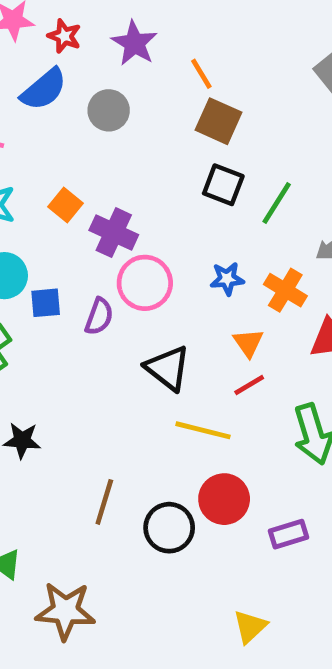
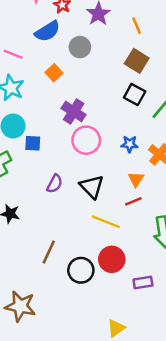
orange line: (201, 74) -> (137, 26), moved
orange square: (65, 205) -> (54, 73), moved
purple semicircle: (99, 316) -> (55, 184), moved

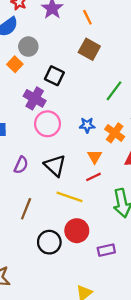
gray circle: (80, 47) -> (28, 47), moved
black square: (135, 95) -> (54, 76), moved
brown line: (49, 252) -> (26, 209), moved

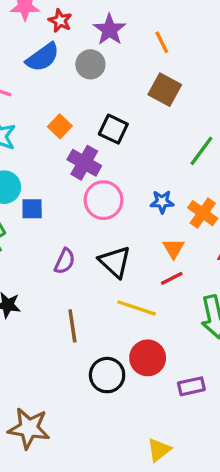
gray circle: (28, 47) -> (90, 64), moved
orange square: (15, 64) -> (60, 126), moved
brown line: (26, 209) -> (72, 326), turned -30

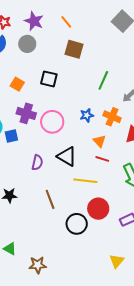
purple cross: (84, 163) -> (26, 113), moved
red line: (172, 278) -> (102, 159), turned 56
brown star: (29, 428) -> (38, 265), size x0.7

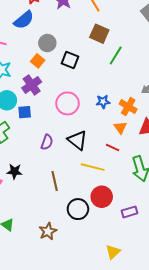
gray circle: (27, 44) -> (47, 43), moved
green line: (103, 80) -> (116, 56), moved
purple cross: (26, 113) -> (32, 85), moved, turned 30
orange triangle: (99, 141) -> (120, 128), moved
brown star: (38, 265) -> (48, 231), moved, turned -30

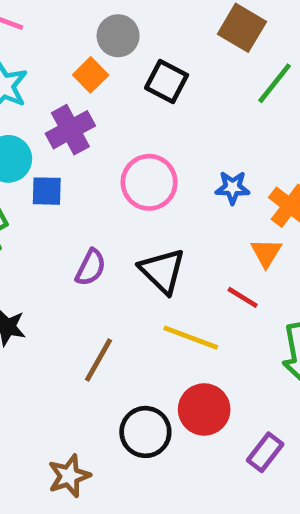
brown line: (55, 181) -> (98, 360), turned 36
purple rectangle: (130, 212) -> (265, 452), turned -42

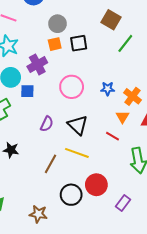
orange square: (91, 75) -> (55, 44), moved, turned 32
black square: (167, 82) -> (79, 43), turned -36
yellow line: (191, 338) -> (77, 153), moved
brown star: (69, 476) -> (38, 214), turned 30

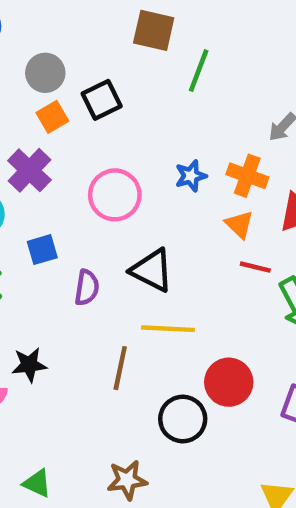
blue square: (27, 91) -> (42, 250), moved
red line: (112, 136) -> (255, 267), moved

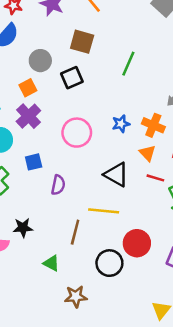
brown square: (154, 30) -> (82, 42), moved
orange square: (52, 117) -> (28, 88), moved
black triangle: (152, 270) -> (116, 175), moved
green triangle: (37, 483) -> (51, 263), moved

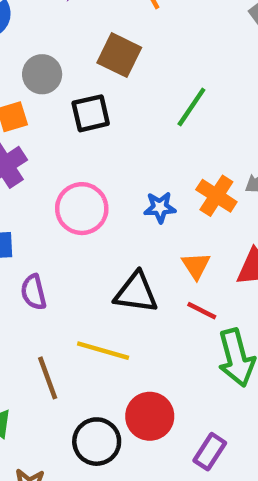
orange cross: (153, 125) -> (216, 196), moved
black triangle: (116, 175) -> (136, 293), turned -32
purple semicircle: (58, 185) -> (34, 292), turned 144
brown line: (75, 232) -> (48, 378), turned -45

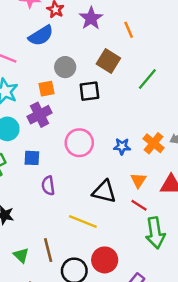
green line: (191, 107) -> (147, 79), moved
brown line: (48, 378) -> (48, 250), moved

